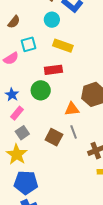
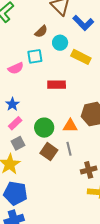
cyan circle: (52, 20) -> (60, 43), moved
brown semicircle: (14, 22) -> (41, 31), moved
yellow rectangle: (63, 46) -> (81, 57), moved
green circle: (41, 90) -> (44, 128), moved

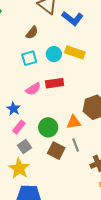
cyan circle: (60, 43) -> (54, 54), moved
pink semicircle: (16, 68) -> (33, 89), moved

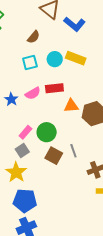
blue star: (13, 109) -> (11, 99), moved
orange triangle: (74, 122) -> (71, 106), moved
pink rectangle: (19, 127) -> (25, 132), moved

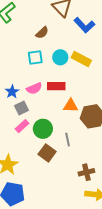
gray square: (22, 151) -> (22, 108), moved
gray line: (73, 151) -> (68, 140), moved

